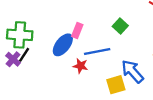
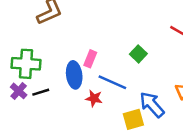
blue ellipse: (63, 45) -> (74, 75), turned -45
blue line: (97, 51) -> (112, 82), turned 35
black line: (24, 55) -> (41, 92), moved, turned 40

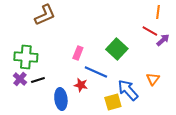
green square: (138, 54) -> (117, 49), size x1.5
blue ellipse: (74, 75) -> (61, 99), moved

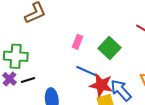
pink rectangle: (78, 53) -> (78, 42), moved
red star: (81, 85) -> (101, 85), moved, size x1.6

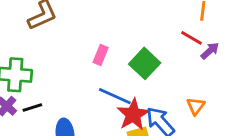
red star: (101, 85) -> (133, 115), turned 30

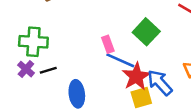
pink rectangle: (101, 55) -> (108, 44), moved, turned -42

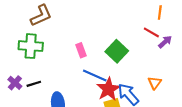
green cross: (33, 42) -> (31, 46), moved
pink rectangle: (108, 44) -> (81, 50), moved

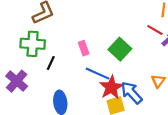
purple cross: (15, 83) -> (17, 81), size x1.5
black line: (34, 84) -> (51, 63), moved, turned -48

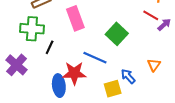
pink rectangle: (84, 48) -> (75, 18), moved, size x1.6
red star: (111, 87) -> (74, 73), moved, turned 30
blue arrow: (132, 93) -> (128, 76), size x0.7

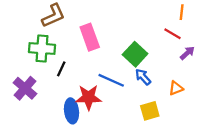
purple arrow: (164, 25) -> (187, 53), moved
orange triangle: (154, 65) -> (176, 88), turned 32
blue arrow: (128, 76) -> (143, 77), moved
yellow square: (113, 89) -> (150, 111), moved

